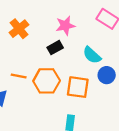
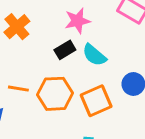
cyan semicircle: (92, 55) -> (94, 55), moved
orange square: (78, 87) -> (96, 101), turned -30

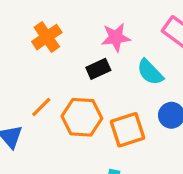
cyan semicircle: (94, 55) -> (150, 72), moved
orange line: (18, 89) -> (41, 107), turned -60

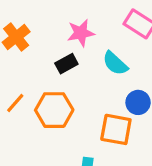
orange square: (127, 130) -> (116, 129), moved, turned 32

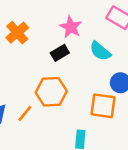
pink star: (81, 33) -> (71, 27), turned -30
orange line: (15, 103) -> (25, 113), moved

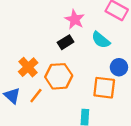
orange cross: (17, 33) -> (28, 67), moved

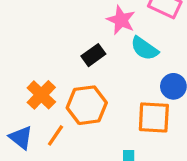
pink star: (75, 19) -> (121, 20), moved

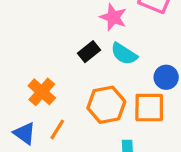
cyan semicircle: (144, 48) -> (124, 54), moved
orange hexagon: (87, 105) -> (106, 105), moved

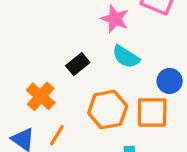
black rectangle: (89, 52) -> (78, 64), moved

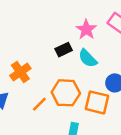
black rectangle: (78, 64) -> (64, 50), moved
orange line: (57, 135) -> (39, 104), moved

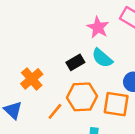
black rectangle: (64, 50) -> (75, 62), moved

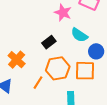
cyan semicircle: (102, 58) -> (79, 35), moved

